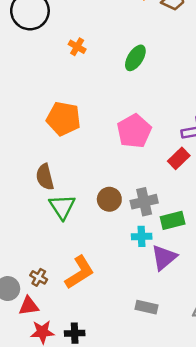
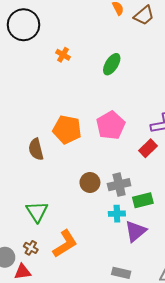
orange pentagon: (63, 119) -> (67, 130), moved
brown semicircle: (45, 177) -> (36, 149), moved
green triangle: (62, 207) -> (37, 212), moved

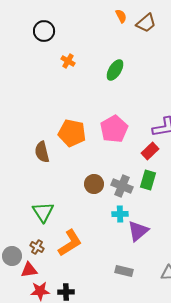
black circle: (24, 25) -> (44, 31), moved, size x0.7
gray cross: (119, 185) -> (122, 186), turned 35
green rectangle: (143, 200) -> (148, 180), moved, turned -60

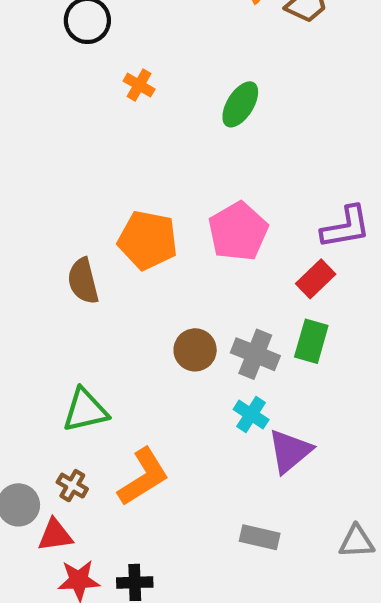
green triangle: (43, 212) -> (85, 410), turned 50
cyan cross: (120, 214) -> (251, 415), turned 35

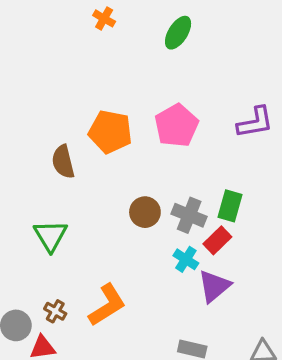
red rectangle: (316, 279) -> (217, 240), moved
green triangle: (85, 410) -> (51, 236), moved, turned -48

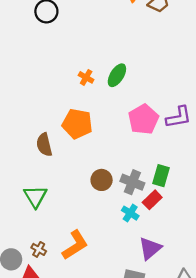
orange cross: (104, 18) -> (86, 77), moved
green ellipse: (178, 33) -> (117, 75), moved
pink pentagon: (176, 126) -> (143, 119), moved
purple triangle: (214, 286) -> (150, 248), moved

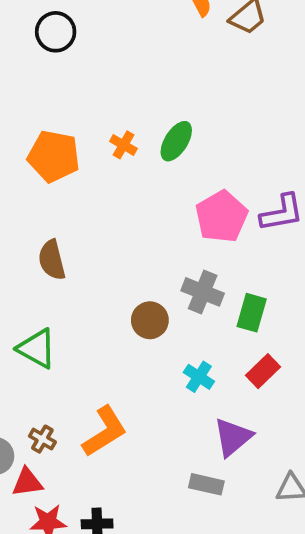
orange pentagon: (77, 124) -> (54, 156), moved
gray cross: (132, 182) -> (203, 292), moved
green triangle: (35, 197) -> (37, 349), turned -30
red rectangle: (152, 200) -> (263, 371), moved

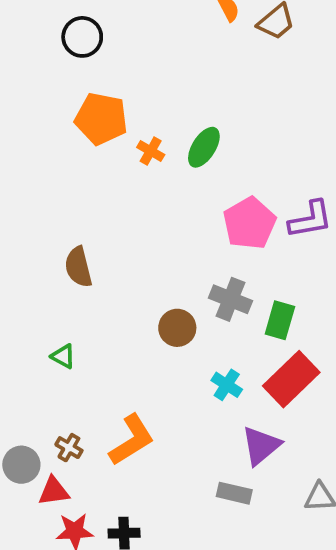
orange pentagon: (54, 156) -> (101, 119), moved
green triangle: (37, 349) -> (63, 356), size x0.6
red rectangle: (263, 371) -> (291, 379), size x1.6

